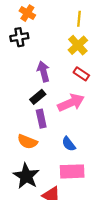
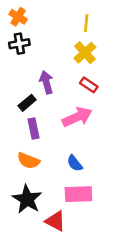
orange cross: (27, 13) -> (18, 17), moved
black rectangle: (38, 97) -> (27, 103), moved
purple rectangle: (41, 119) -> (34, 129), moved

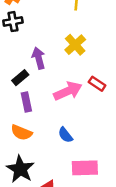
yellow cross: (85, 53) -> (75, 45), moved
red rectangle: (89, 85) -> (97, 84), moved
pink rectangle: (78, 194) -> (85, 168), moved

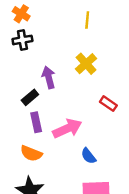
pink arrow: (68, 91) -> (67, 128), moved
blue semicircle: (65, 135) -> (88, 156), moved

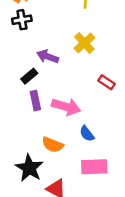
purple arrow: (49, 77) -> (48, 56), turned -55
pink arrow: (67, 128) -> (66, 107), turned 40
orange semicircle: (31, 153) -> (53, 145), moved

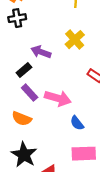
purple rectangle: (35, 101) -> (30, 93), turned -30
orange semicircle: (53, 145) -> (22, 119), moved

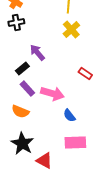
yellow cross: (75, 40) -> (71, 30), moved
purple arrow: (41, 52) -> (37, 53), turned 30

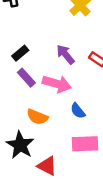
purple arrow: (37, 53) -> (66, 54), moved
orange semicircle: (20, 112) -> (37, 117), moved

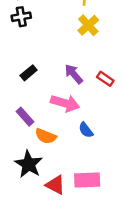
purple rectangle: (26, 78) -> (25, 117), moved
pink rectangle: (85, 144) -> (87, 180), moved

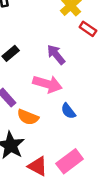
red rectangle: (105, 79) -> (88, 29), moved
pink rectangle: (87, 180) -> (70, 161), turned -35

